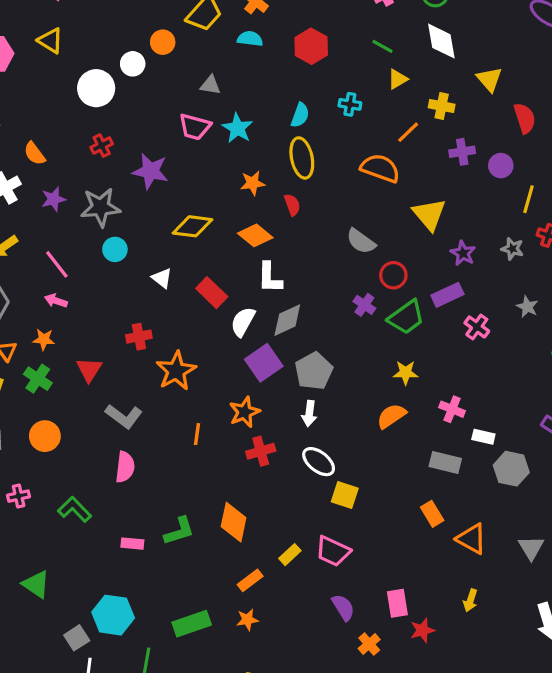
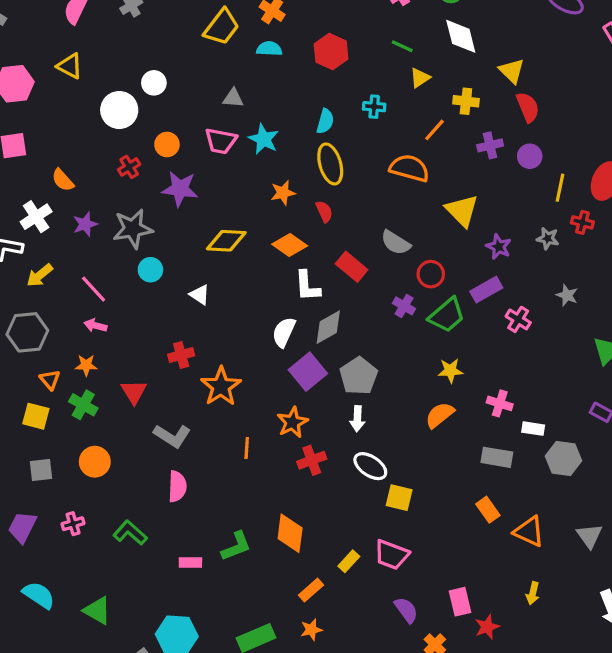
orange circle: (163, 42) -> (167, 145), moved
red semicircle: (525, 118) -> (528, 107), moved
red rectangle: (212, 293) -> (352, 267), moved

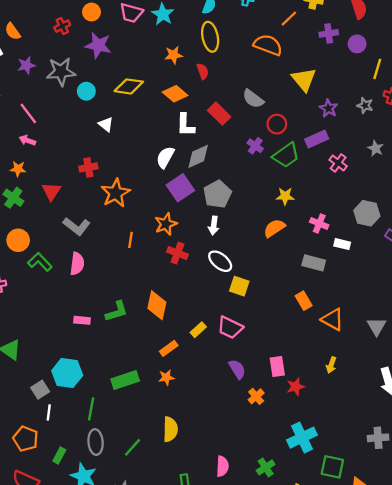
cyan circle: (150, 270) -> (86, 91), moved
gray hexagon: (563, 458) -> (367, 213), moved
red cross: (312, 460) -> (177, 253), turned 36
green L-shape: (130, 533) -> (40, 262), moved

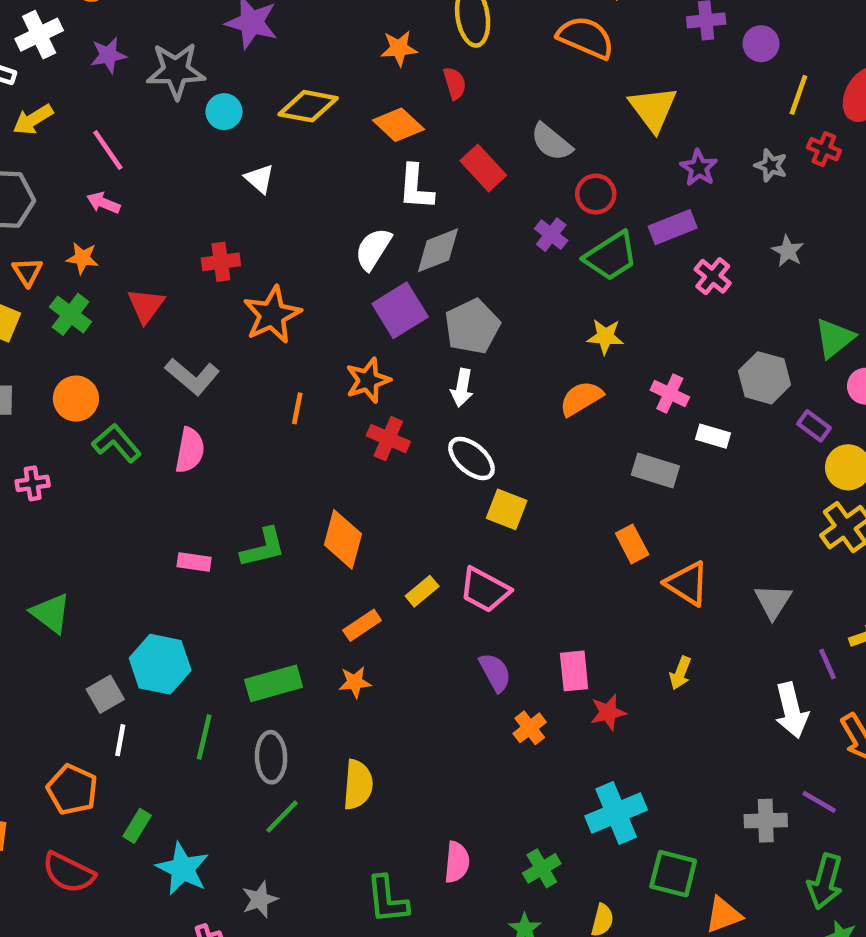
gray ellipse: (96, 442) -> (271, 757), moved

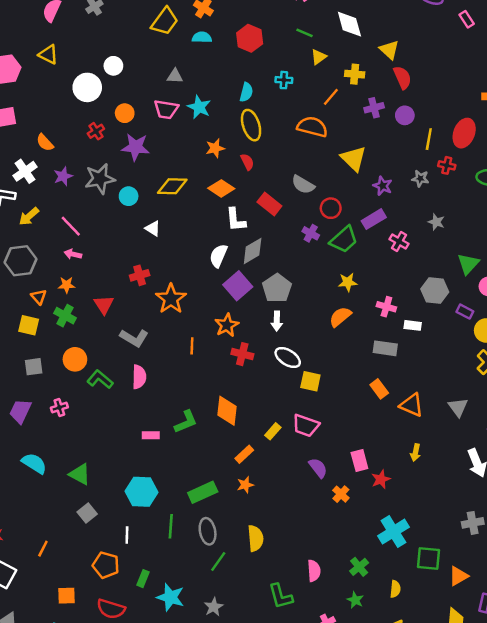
gray square: (105, 694) -> (87, 513), moved

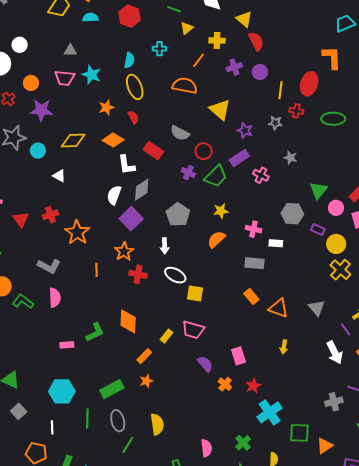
gray pentagon: (277, 288) -> (178, 215), moved
red triangle: (104, 305) -> (21, 219), moved
red star: (381, 479) -> (253, 386), moved

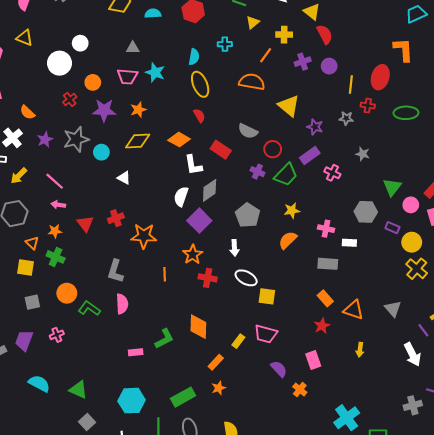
orange star: (106, 107) -> (138, 110), moved
orange star: (77, 232) -> (144, 236), turned -30
gray L-shape: (49, 266) -> (115, 271), turned 80
red star: (253, 386) -> (322, 326), moved

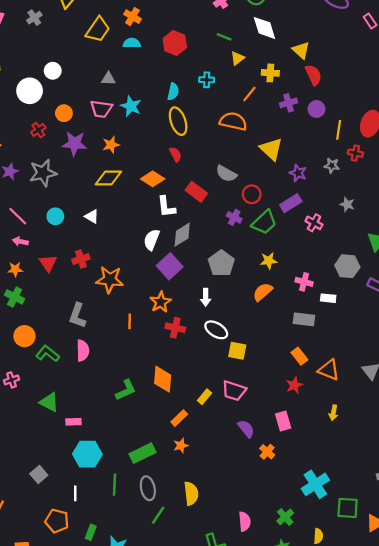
cyan circle: (101, 152) -> (55, 216), moved
pink rectangle: (136, 352) -> (73, 422), moved
green triangle: (78, 390) -> (49, 402), moved

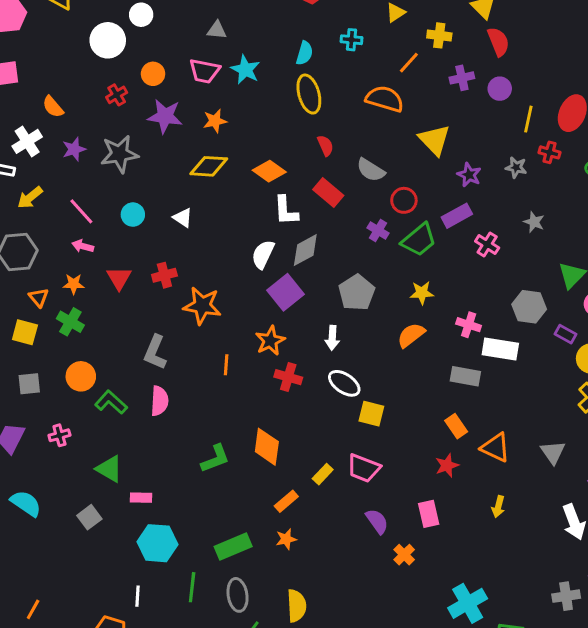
red semicircle: (176, 154) -> (325, 146), moved
white rectangle: (328, 298) -> (500, 349), size x1.6
gray square: (39, 474) -> (89, 517), moved

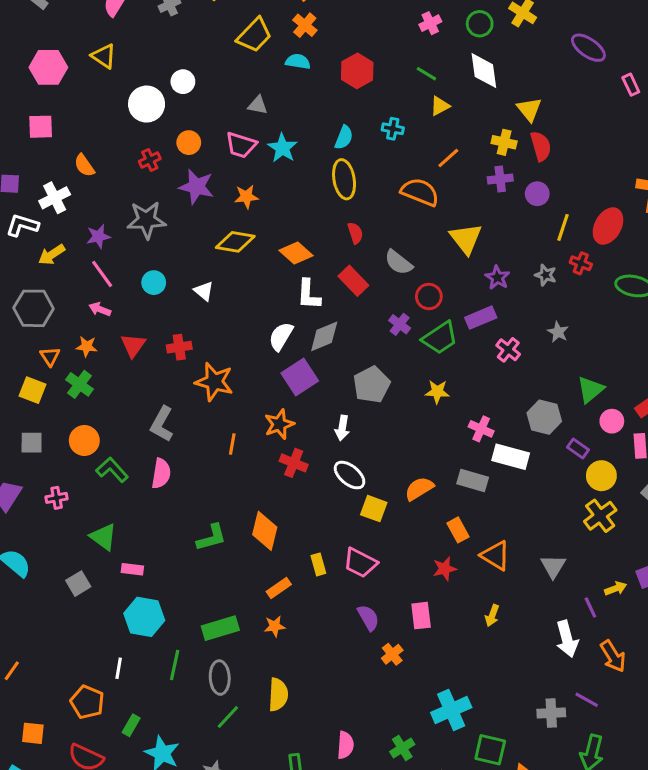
yellow cross: (439, 35) -> (504, 142), moved
purple star: (74, 149) -> (98, 236), moved
orange semicircle: (411, 335) -> (419, 489), moved
yellow rectangle: (323, 474) -> (318, 564), turned -65

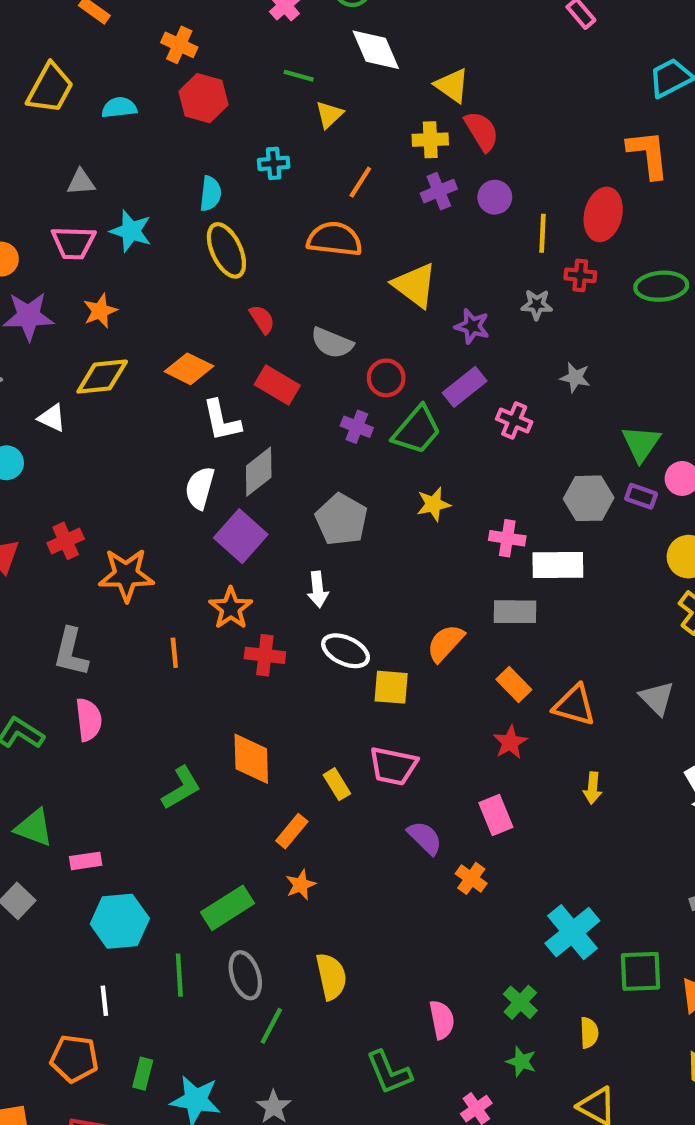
orange cross: (305, 25) -> (179, 45), moved
white triangle: (204, 291) -> (52, 418), moved
purple rectangle: (578, 448) -> (641, 496), moved

